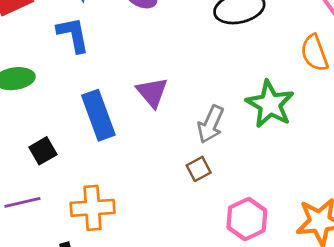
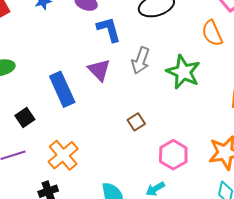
blue L-shape: (73, 35) -> (109, 29), moved
gray arrow: (211, 124) -> (141, 61), moved
orange cross: (93, 208) -> (63, 155), turned -32

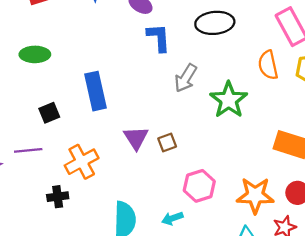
purple triangle: (99, 70) -> (136, 138), moved

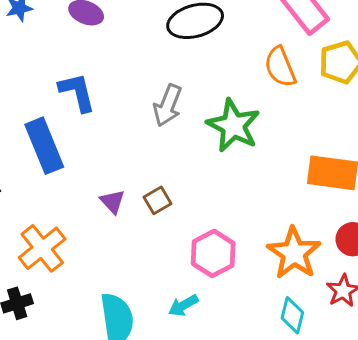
blue L-shape: (159, 38) -> (77, 92), moved
purple triangle: (136, 138) -> (112, 202), size x0.7
orange star: (255, 195) -> (294, 253), turned -30

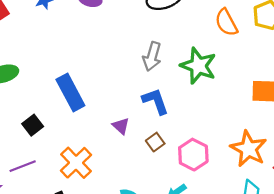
blue L-shape: (77, 92) -> (155, 101), moved
brown square: (158, 200) -> (155, 142), moved

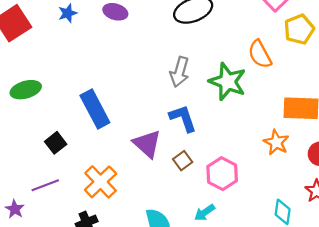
orange semicircle: (226, 22) -> (260, 54), moved
purple triangle: (121, 126) -> (147, 144), size x1.6
orange star: (249, 149) -> (276, 142), moved, size x0.7

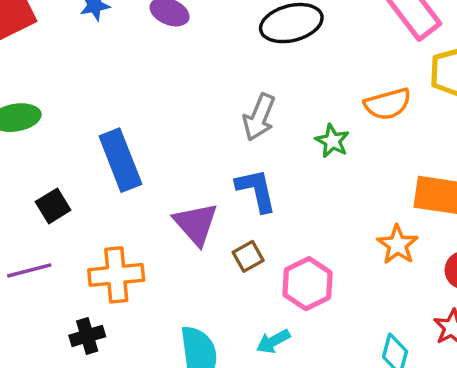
orange semicircle: (260, 54) -> (388, 104), turned -84
green star: (228, 82) -> (332, 141), size x0.6
orange cross: (101, 182) -> (116, 275), turned 32

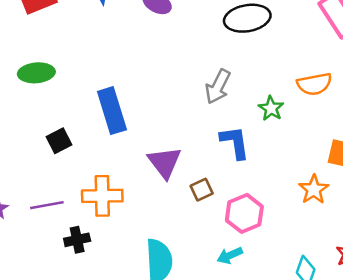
blue L-shape: (256, 190) -> (235, 142), moved
purple line: (29, 270) -> (47, 205), moved
cyan arrow: (273, 341) -> (230, 255), moved

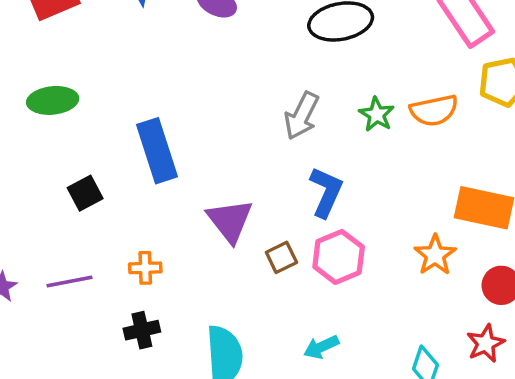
green star: (271, 108) -> (377, 114), moved
blue L-shape: (235, 142) -> (326, 192), turned 33
orange cross: (102, 196) -> (145, 268), size x0.6
pink hexagon: (244, 213) -> (339, 257), moved
black cross: (77, 240) -> (142, 330), moved

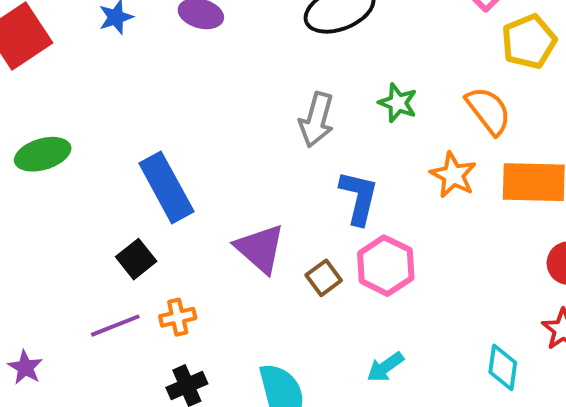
orange semicircle: (434, 110) -> (488, 111), moved, turned -105
black square: (85, 193) -> (136, 259), moved
orange star: (435, 255) -> (453, 175), moved
purple line: (70, 282) -> (115, 326), moved

